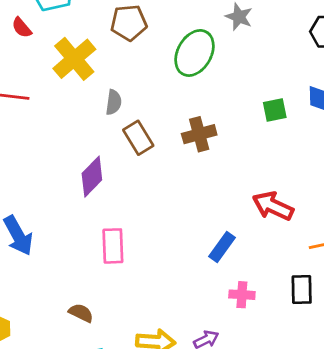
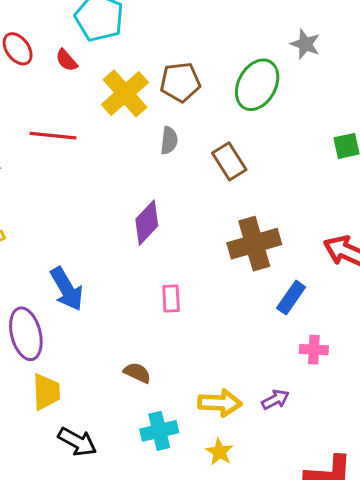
brown pentagon: (129, 23) -> (180, 82), moved
brown cross: (199, 134) -> (254, 244), moved, size x1.4
brown rectangle: (138, 138) -> (229, 161), moved
pink rectangle: (113, 246) -> (171, 298), size x0.7

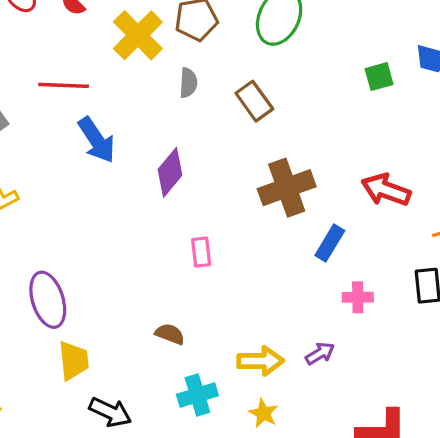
blue arrow: (67, 289) -> (97, 140), moved

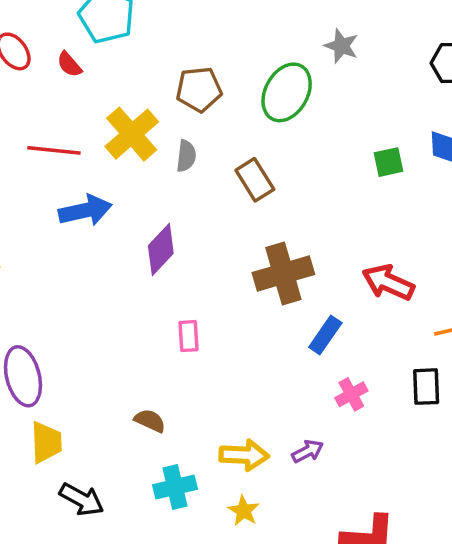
yellow cross: (138, 35) -> (132, 134), moved
blue arrow: (97, 140) -> (85, 210), turned -72
pink cross: (358, 297) -> (351, 394), turned -32

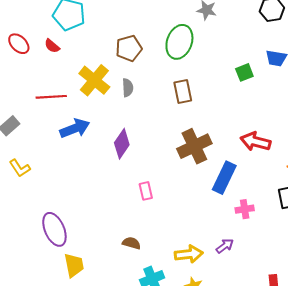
brown rectangle: (255, 180) -> (183, 92), moved, turned 30
blue rectangle: (325, 335) -> (224, 178), size x1.4
pink cross: (351, 394) -> (245, 209), turned 30

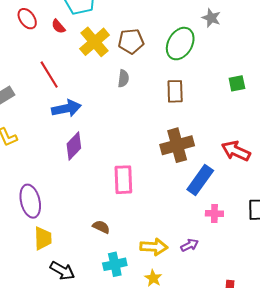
yellow cross: (94, 80) -> (94, 42), moved
red line: (51, 97) -> (49, 75), turned 52
purple diamond: (122, 144) -> (74, 146), moved
pink rectangle: (146, 191) -> (123, 180), size x1.6

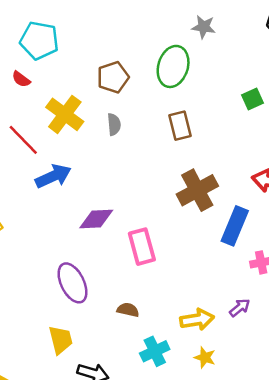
yellow cross: (94, 42) -> (65, 114), moved
purple diamond: (74, 146) -> (96, 219), moved, turned 56
purple ellipse: (30, 201) -> (72, 283), moved

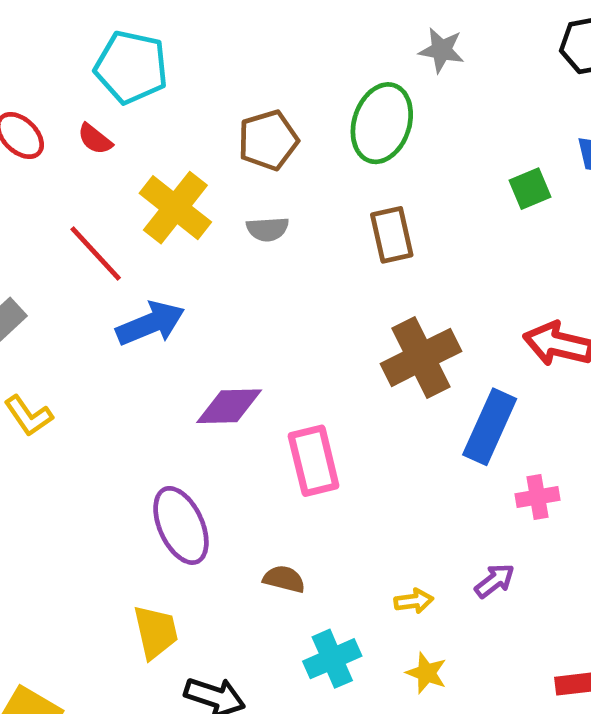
gray semicircle: (114, 124) -> (268, 229), turned 90
yellow arrow: (197, 320) -> (414, 601), size x0.6

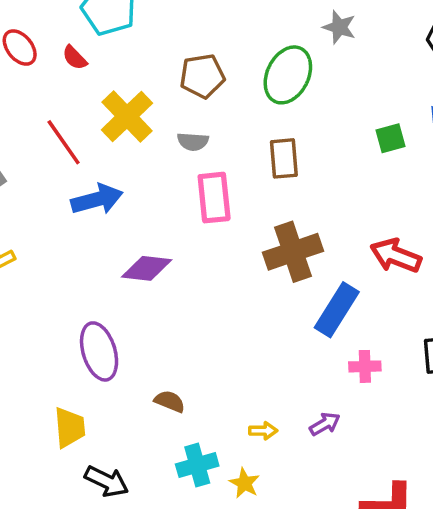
pink rectangle: (314, 461) -> (214, 198), moved
yellow star: (426, 673) -> (244, 483), moved

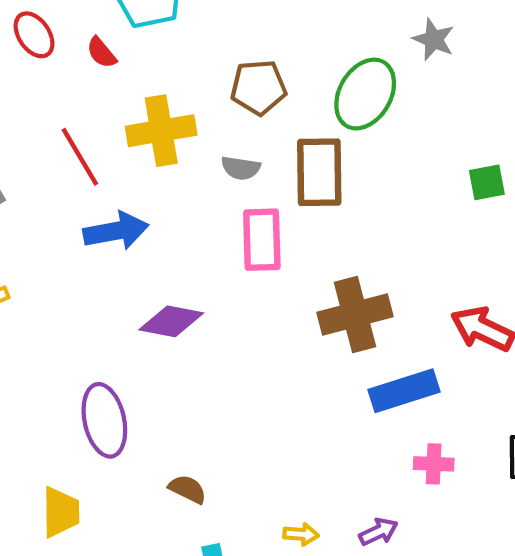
yellow cross: (127, 116) -> (161, 131), turned 30
brown rectangle: (284, 158) -> (319, 172), moved, size x1.4
blue rectangle: (337, 310) -> (404, 391), turned 36

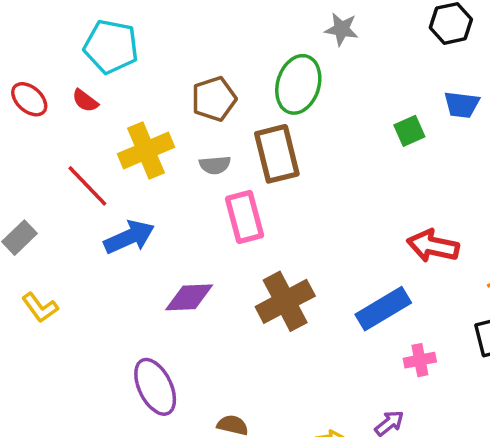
brown cross: (355, 314) -> (285, 301), moved

